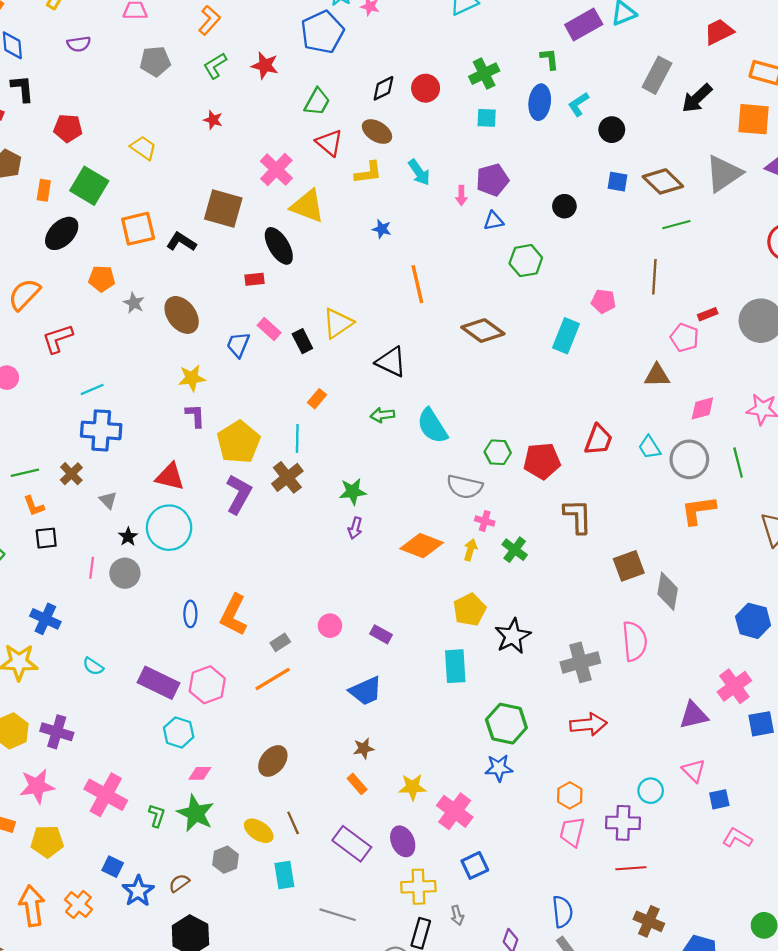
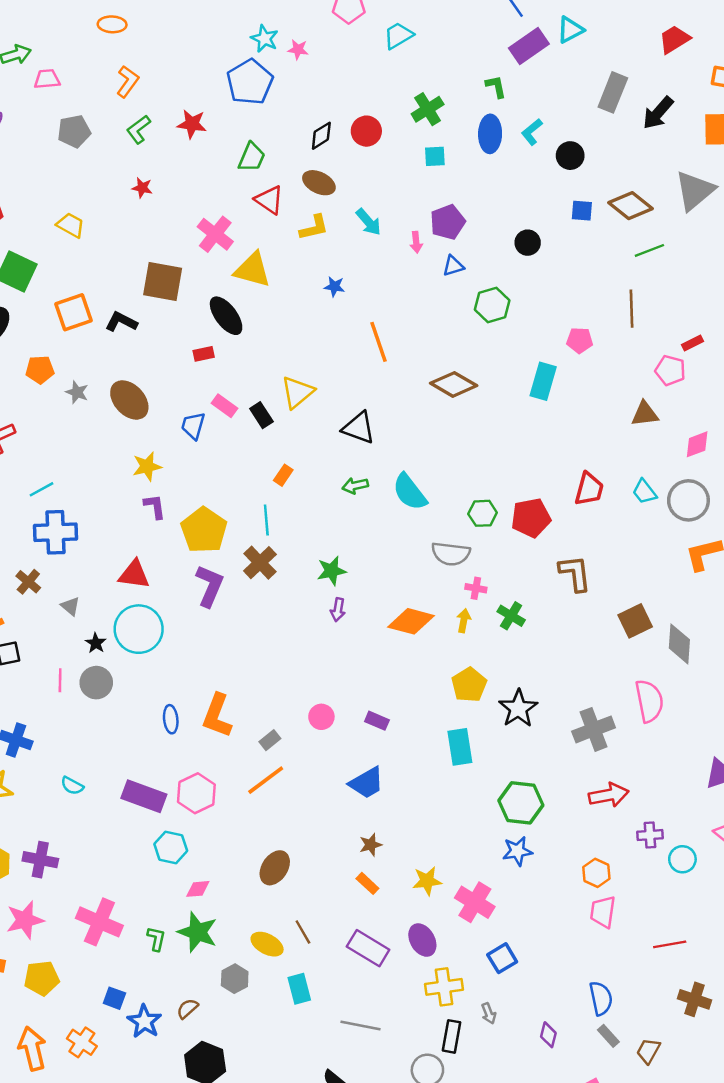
purple cross: (623, 823) -> (650, 835), moved, size x0.7

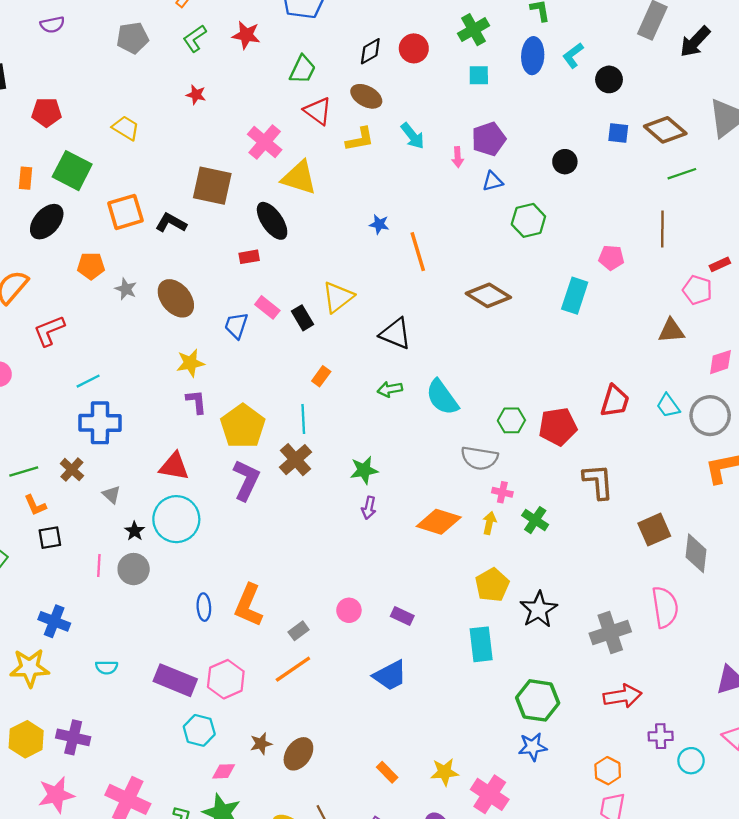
blue star: (334, 287) -> (379, 224), moved
cyan semicircle: (72, 786) -> (107, 667), turned -30
brown star: (371, 845) -> (261, 744), moved

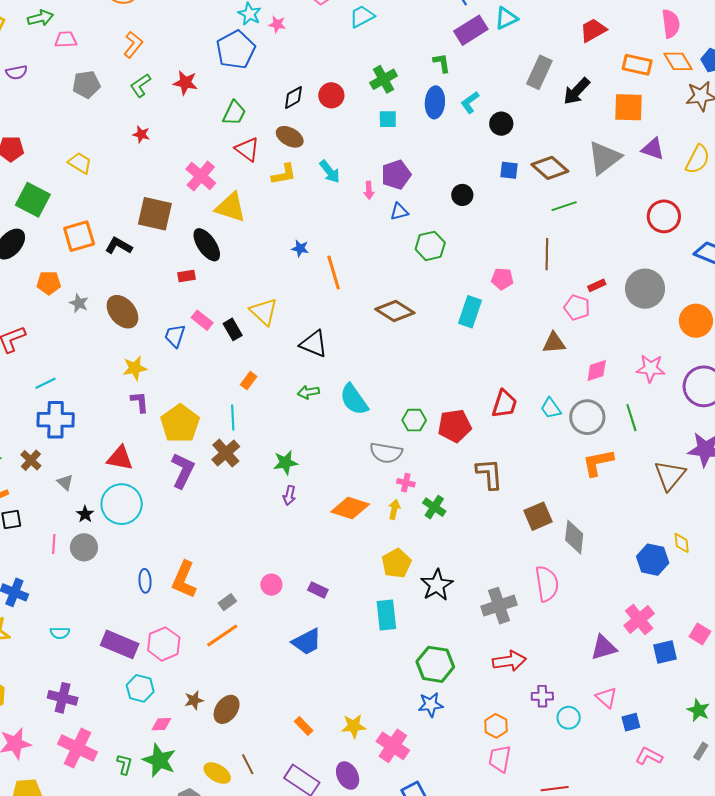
yellow triangle: (338, 297) -> (264, 312), turned -40
purple cross: (73, 737) -> (63, 698), moved

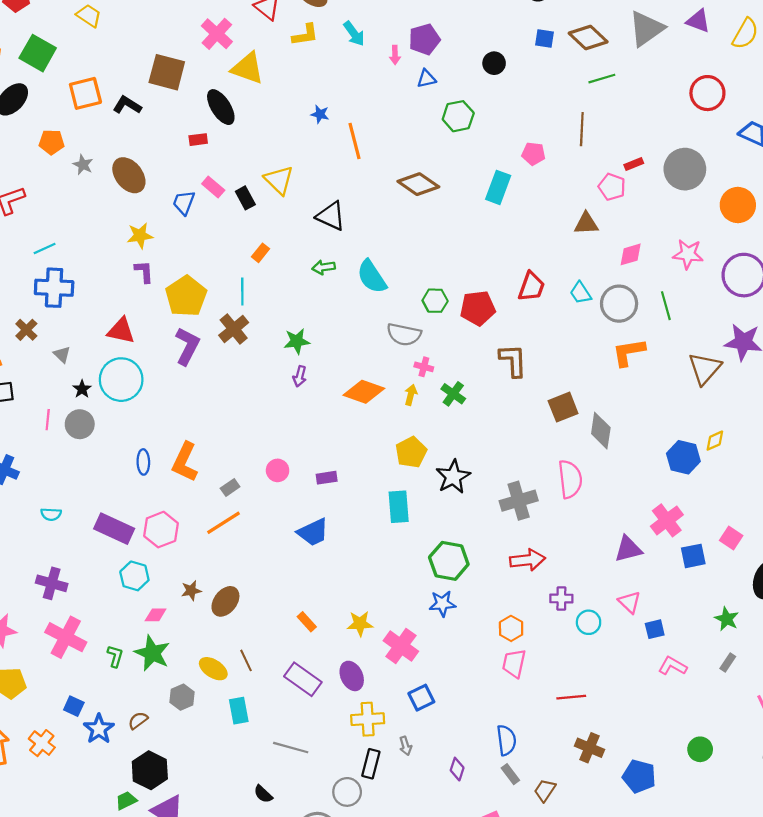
yellow diamond: (682, 543) -> (715, 441), turned 70
purple rectangle: (318, 590) -> (327, 478), turned -36

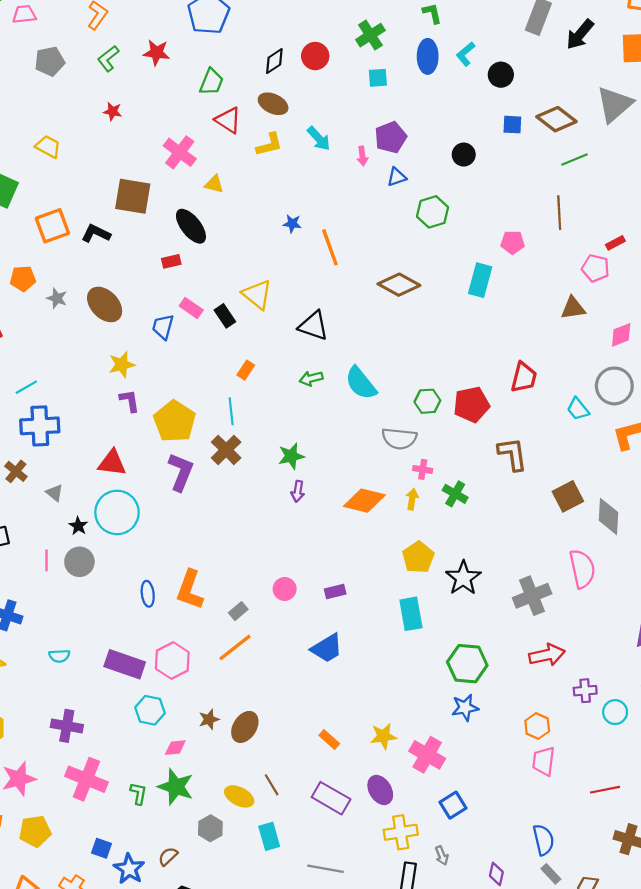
yellow triangle: (247, 68) -> (214, 184), size x0.6
cyan trapezoid: (580, 293) -> (578, 409), moved

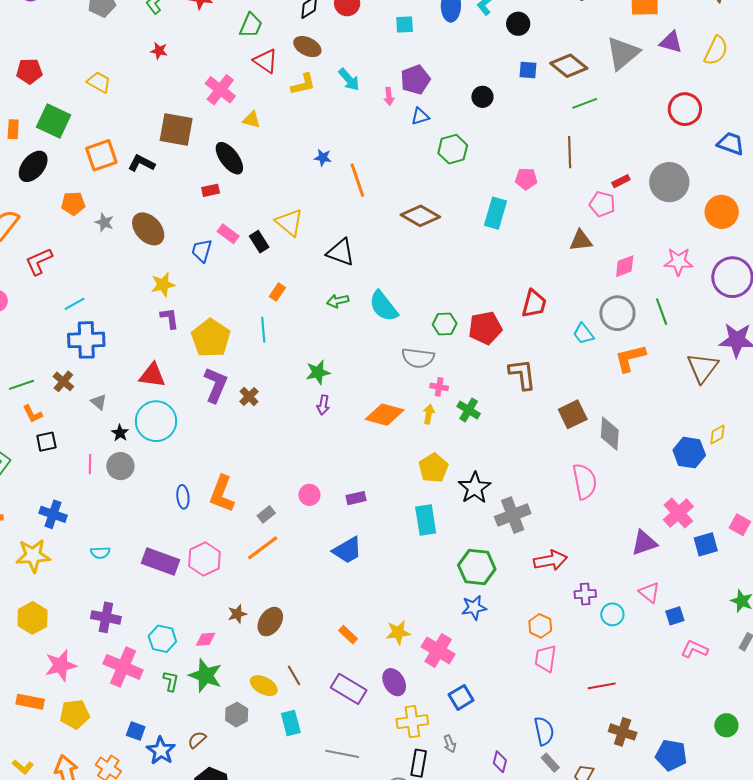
brown cross: (226, 450) -> (249, 396), moved, size x0.7
gray cross: (532, 596) -> (513, 515), moved
cyan hexagon: (150, 710) -> (162, 639), moved

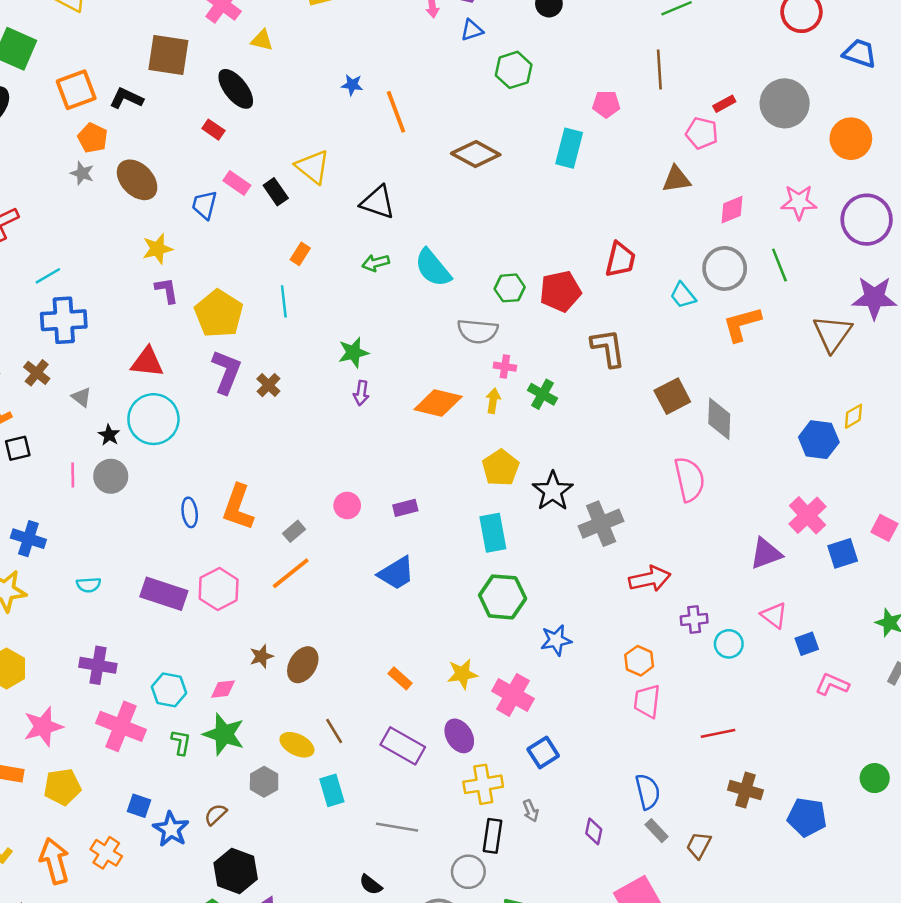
red rectangle: (211, 190) -> (213, 130), turned 48
orange pentagon: (73, 203) -> (93, 138), moved, turned 30
green hexagon: (477, 567) -> (503, 597), moved

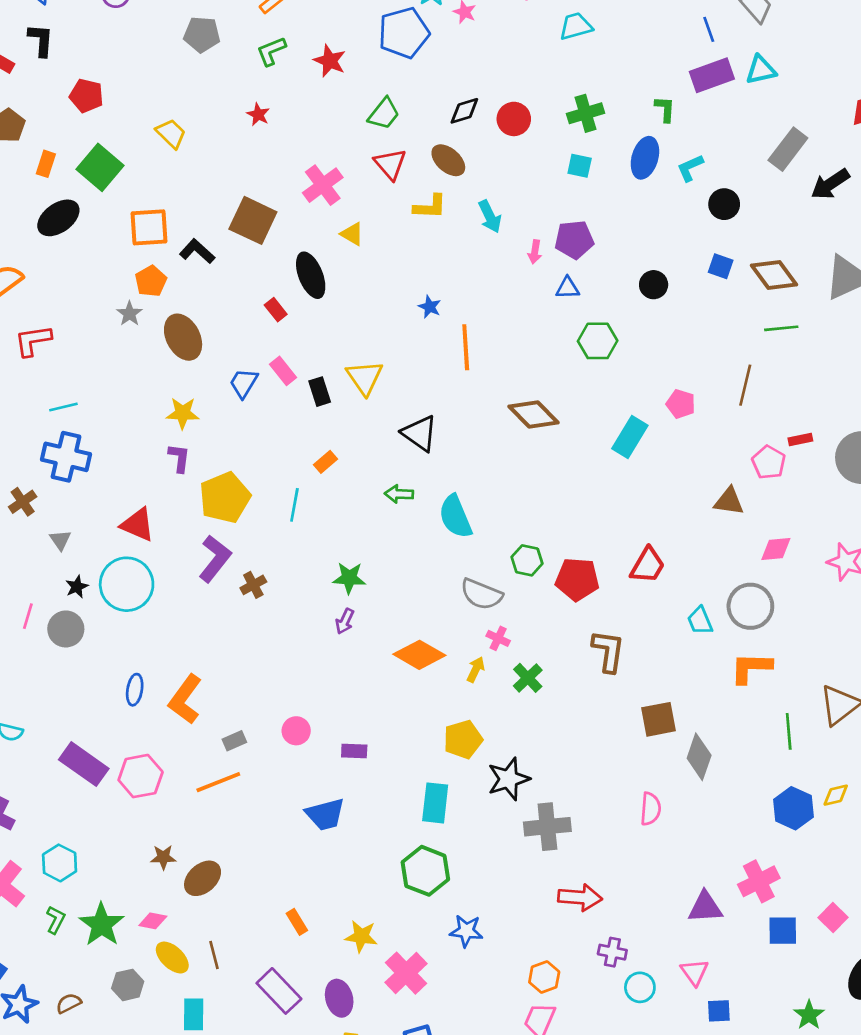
green line: (779, 265) -> (789, 731), moved
pink semicircle: (689, 479) -> (650, 809), size x0.7
pink diamond: (223, 689) -> (153, 921), moved

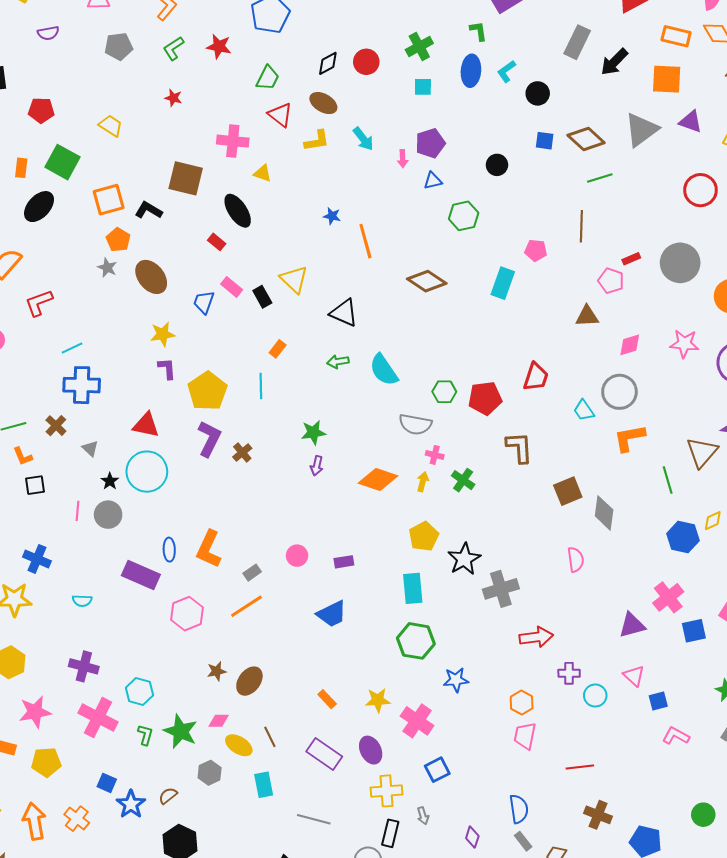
pink cross: (323, 185) -> (233, 141), turned -36
purple rectangle: (84, 764) -> (141, 575), moved

